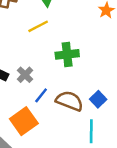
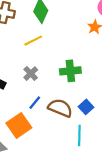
green cross: (67, 54) -> (70, 71), moved
gray cross: (25, 75) -> (31, 74), moved

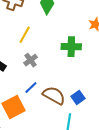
yellow line: (33, 41) -> (25, 35), moved, turned -42
green cross: (70, 71) -> (71, 47), moved

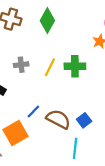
yellow line: (25, 35) -> (50, 67), moved
gray cross: (31, 60) -> (21, 65), moved, turned 32

